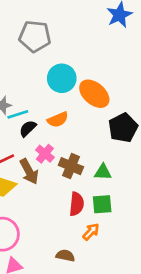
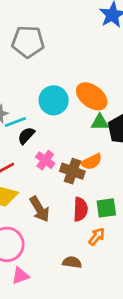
cyan circle: (62, 78) -> (54, 100), moved
orange semicircle: (58, 120) -> (91, 162), moved
brown arrow: (29, 171) -> (40, 209), moved
green triangle: (103, 172) -> (100, 122), moved

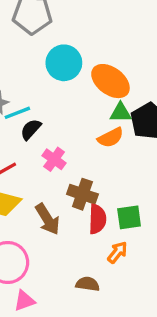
cyan circle: (54, 100) -> (64, 63), moved
orange semicircle: (91, 162) -> (111, 138), moved
brown cross: (72, 171) -> (82, 194), moved

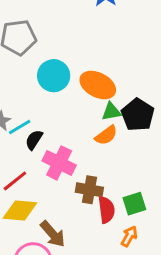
pink cross: (54, 159) -> (59, 163), size x1.5
brown arrow: (48, 219) -> (53, 234), moved

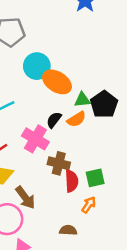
orange ellipse: (98, 85) -> (57, 82), moved
black semicircle: (34, 140) -> (54, 120), moved

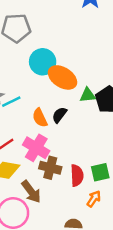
orange semicircle: (76, 119) -> (40, 118), moved, turned 96
pink cross: (35, 139) -> (36, 148), moved
brown cross: (59, 163) -> (50, 168), moved

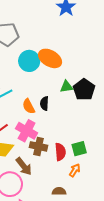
orange ellipse: (62, 77) -> (50, 58), moved
black semicircle: (59, 115) -> (44, 103), turned -32

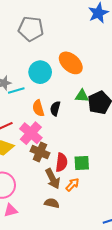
cyan circle: (29, 61) -> (40, 72), moved
brown arrow: (24, 166) -> (53, 179), moved

